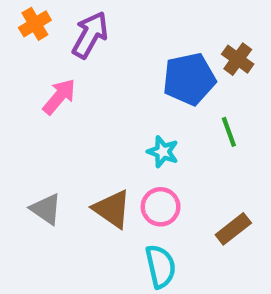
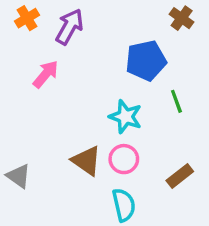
brown cross: (238, 59) -> (182, 18), moved
cyan star: (163, 152) -> (126, 117), size x1.4
gray triangle: (46, 209) -> (19, 176), moved

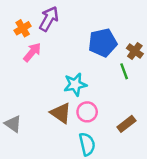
orange cross: (27, 18) -> (23, 28), moved
brown cross: (182, 18) -> (135, 51), moved
cyan star: (126, 117) -> (75, 84), moved, turned -30

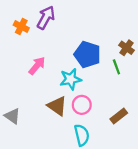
orange cross: (23, 28) -> (21, 27), turned -32
blue pentagon: (103, 43) -> (87, 54), moved, turned 30
pink arrow: (32, 52) -> (37, 66), moved

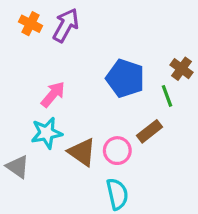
orange cross: (21, 27) -> (30, 24), moved
cyan star: (71, 79) -> (47, 133), moved
brown rectangle: (119, 116) -> (149, 131), moved

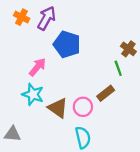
blue pentagon: (125, 78) -> (67, 44), moved
cyan star: (47, 133) -> (33, 94), turned 30
gray triangle: (18, 167) -> (12, 134), moved, turned -30

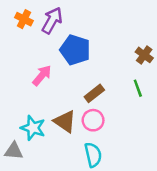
green line: (118, 68) -> (138, 88), moved
brown rectangle: (106, 93) -> (94, 93), moved
cyan star: (33, 94) -> (33, 128), moved

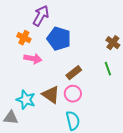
orange cross: (24, 19) -> (24, 38), moved
pink arrow: (42, 75) -> (33, 59), turned 60

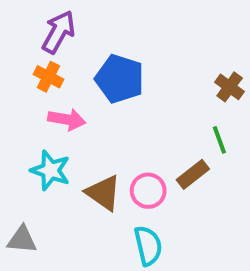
purple arrow: (41, 16) -> (59, 32), moved
brown rectangle: (74, 73) -> (193, 174), moved
cyan star: (26, 100) -> (50, 170), moved

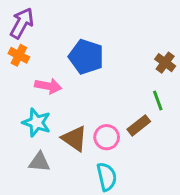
purple arrow: (59, 32) -> (22, 23), moved
orange cross: (48, 77) -> (19, 55), moved
gray triangle: (22, 240) -> (39, 162), moved

